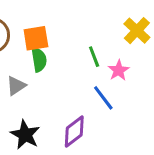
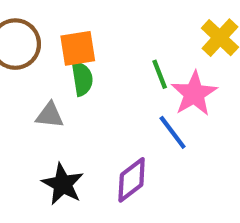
pink star: (119, 70) -> (194, 94), size x1.5
gray triangle: (16, 86) -> (50, 115), turned 40

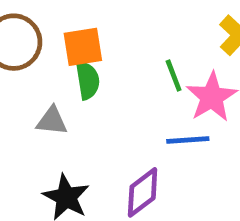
blue line: (173, 132) -> (188, 140), turned -57

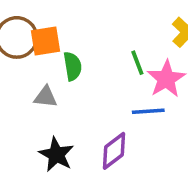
orange square: (83, 47) -> (46, 41), moved

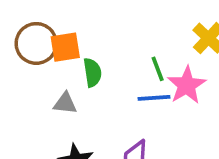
blue line: (148, 111) -> (154, 98), moved

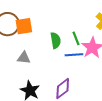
green semicircle: (92, 72) -> (56, 40), moved

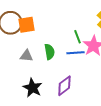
green semicircle: (56, 40) -> (49, 52), moved

